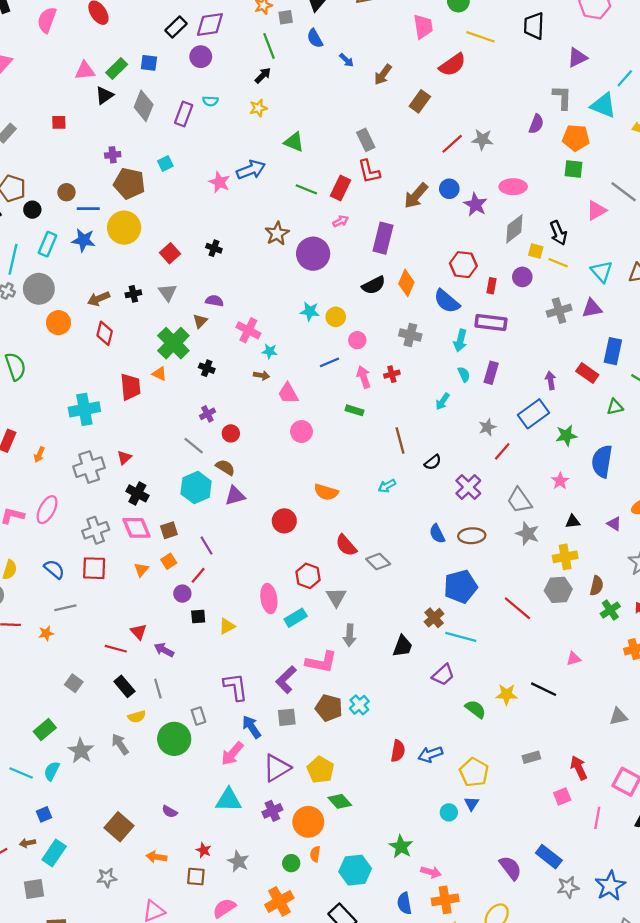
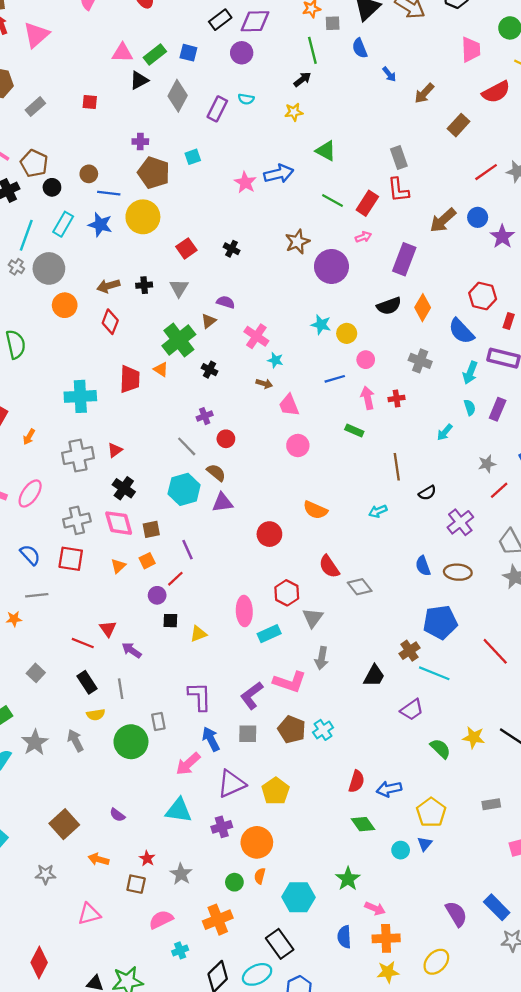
green diamond: (340, 801) -> (363, 824), moved

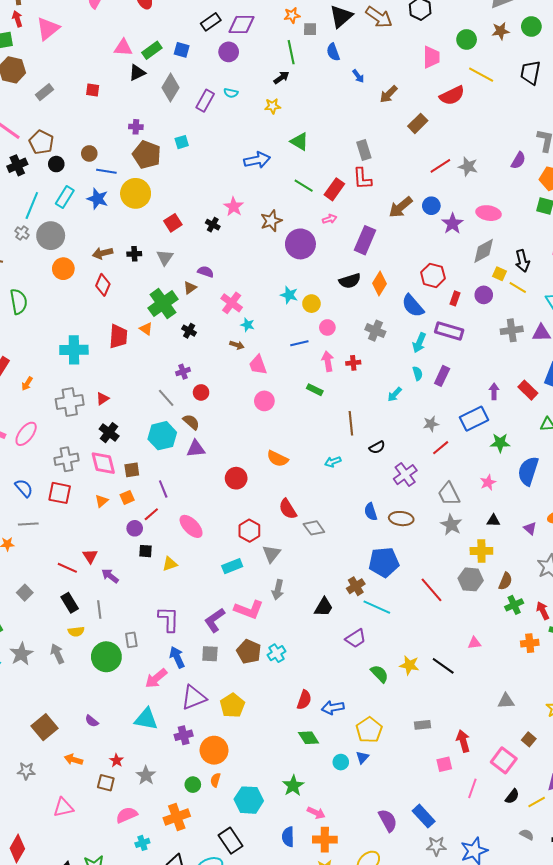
pink star: (245, 182) -> (234, 207), moved
pink ellipse: (244, 611) -> (191, 526), moved, turned -45

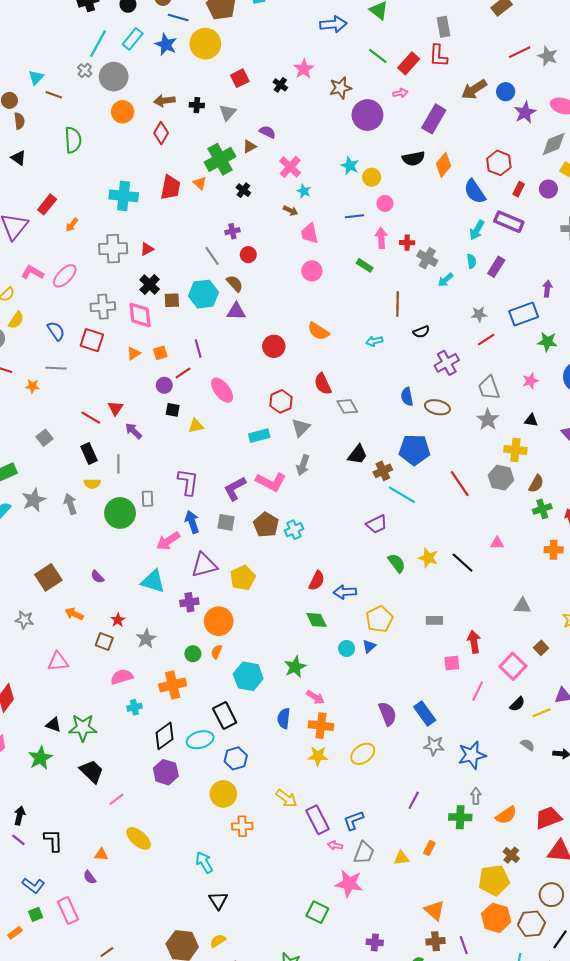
gray cross: (375, 331) -> (427, 258), moved
brown square: (132, 470) -> (172, 300), moved
black trapezoid: (324, 607) -> (358, 455), moved

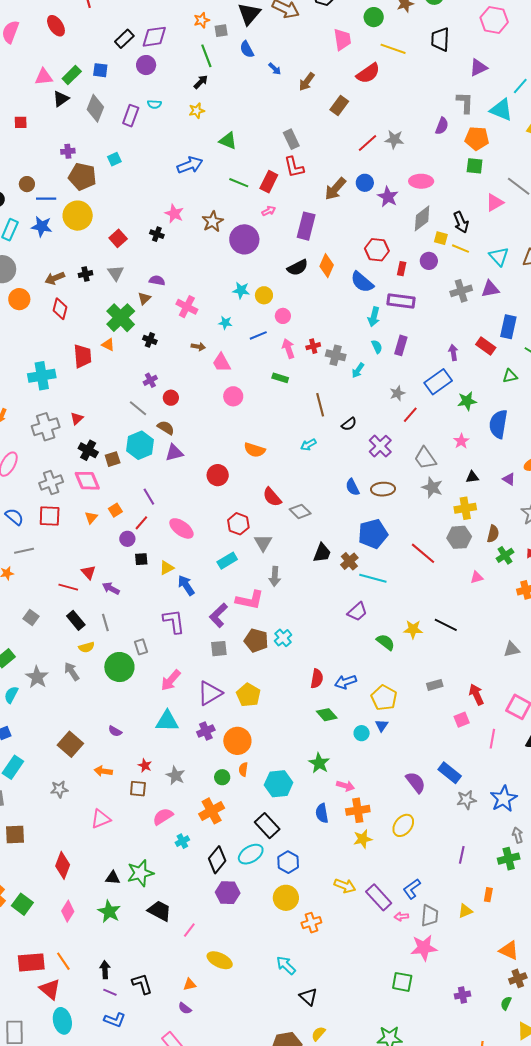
cyan star: (304, 191) -> (225, 323), moved
blue arrow: (192, 522) -> (186, 585), moved
pink triangle: (497, 543) -> (477, 577), moved
blue L-shape: (33, 885) -> (115, 1020), moved

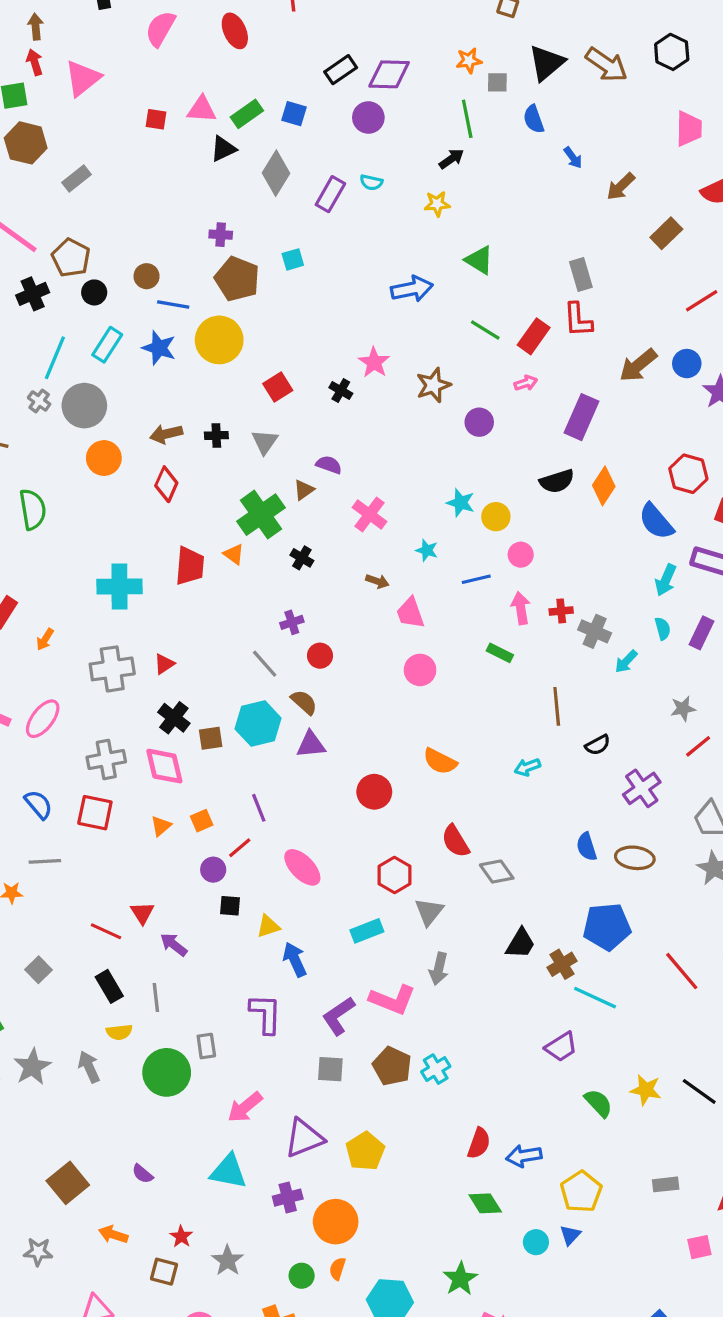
red square: (21, 122) -> (156, 119), moved
purple circle: (244, 239) -> (479, 422), size x0.6

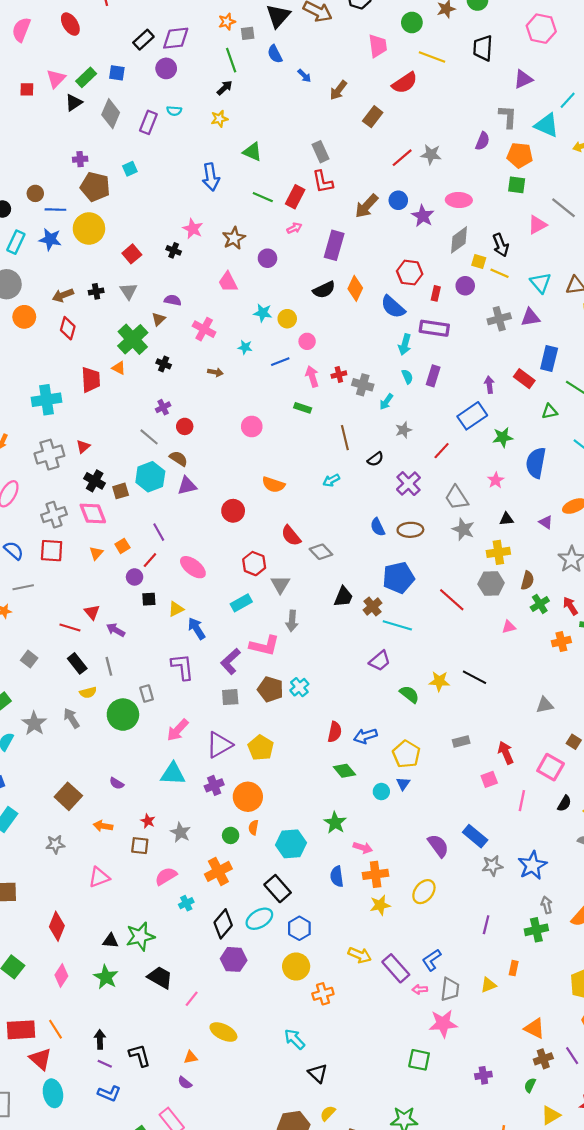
pink triangle: (202, 109) -> (56, 79), turned -42
blue arrow: (412, 289) -> (211, 177), turned 100
pink trapezoid: (410, 613) -> (228, 282), moved
gray star: (683, 709) -> (404, 430), moved

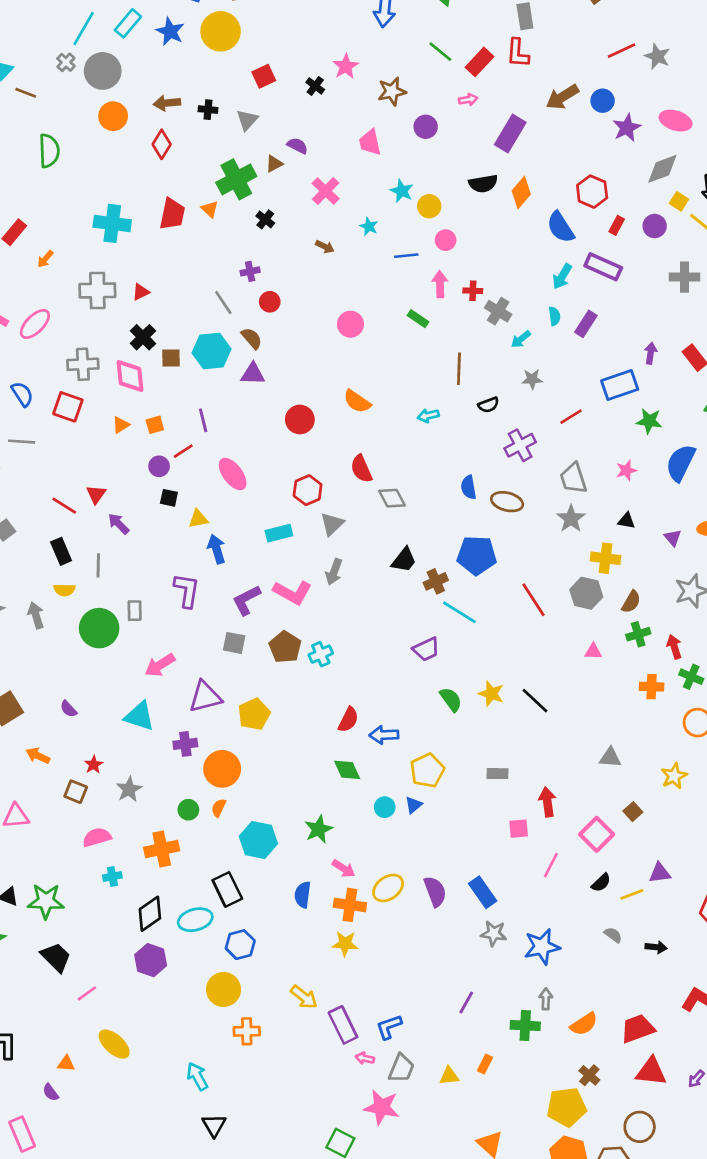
yellow ellipse: (424, 892) -> (388, 888), moved

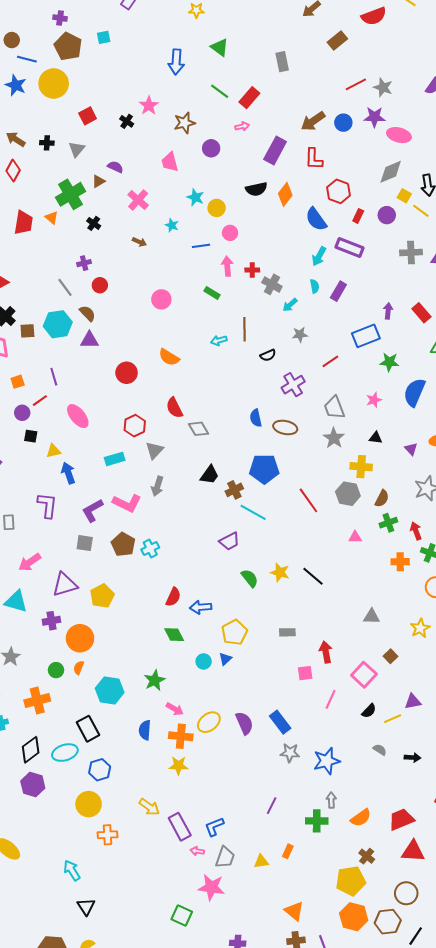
red L-shape: (518, 53) -> (314, 159), moved
brown arrow: (167, 103) -> (16, 139), turned 42
purple star: (627, 128) -> (375, 117), moved, turned 30
cyan arrow: (428, 416) -> (219, 341), moved

